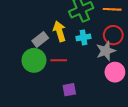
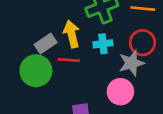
red line: (59, 60) -> (69, 60), moved
pink circle: (115, 72) -> (120, 92), moved

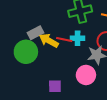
yellow arrow: (72, 34) -> (49, 41), moved, turned -54
red line: (69, 60) -> (64, 40), moved

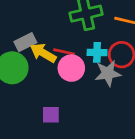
cyan cross: (78, 38) -> (97, 52), moved
pink circle: (86, 75) -> (71, 68), moved

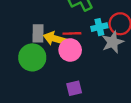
gray rectangle: (25, 42) -> (38, 33), turned -48
pink circle: (71, 68) -> (70, 50), moved

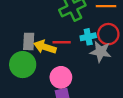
gray star: (113, 42) -> (101, 52), turned 30
pink circle: (70, 50) -> (61, 77), moved

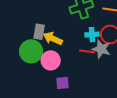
red line: (62, 42) -> (87, 51), moved
pink circle: (61, 77) -> (51, 60), moved

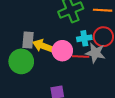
pink circle: (51, 60) -> (62, 51), moved

